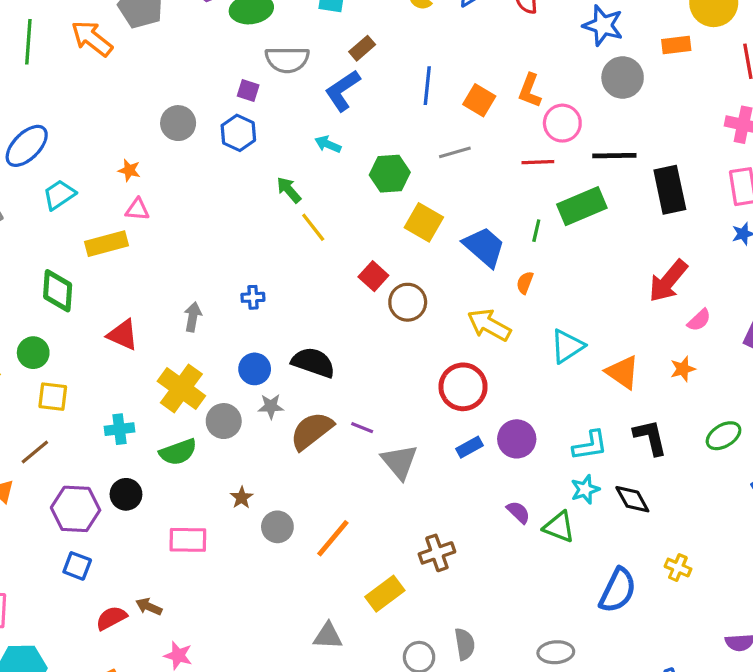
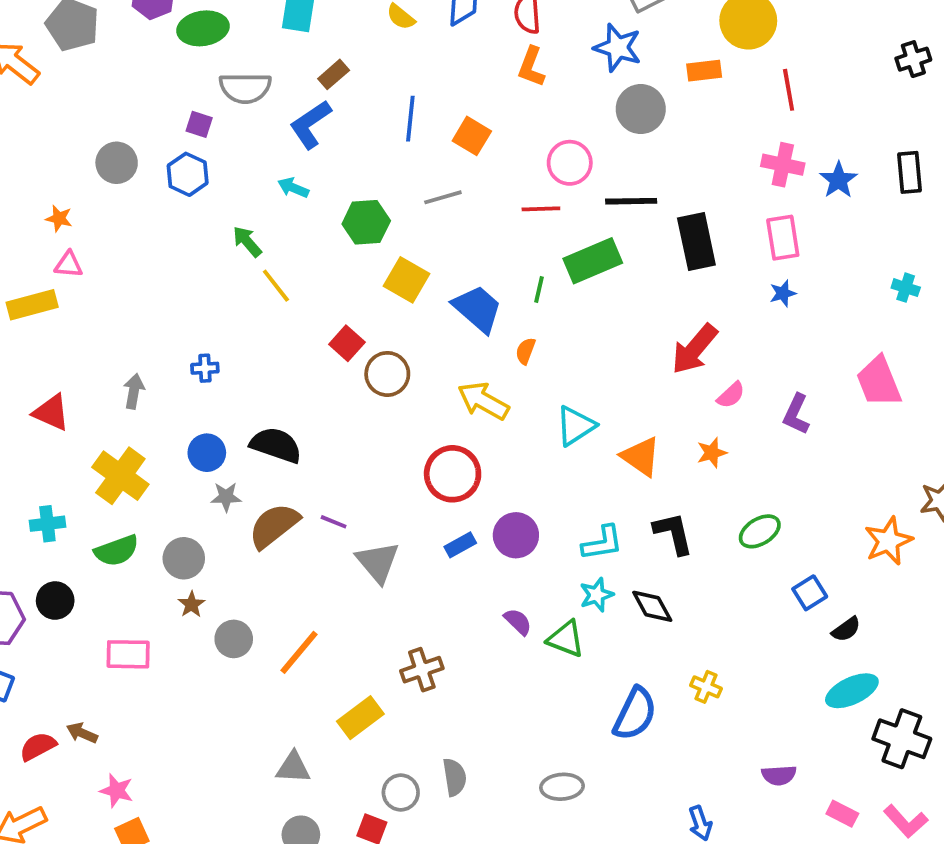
orange L-shape: (530, 91) -> (531, 67), moved
gray circle: (224, 421) -> (184, 558), moved

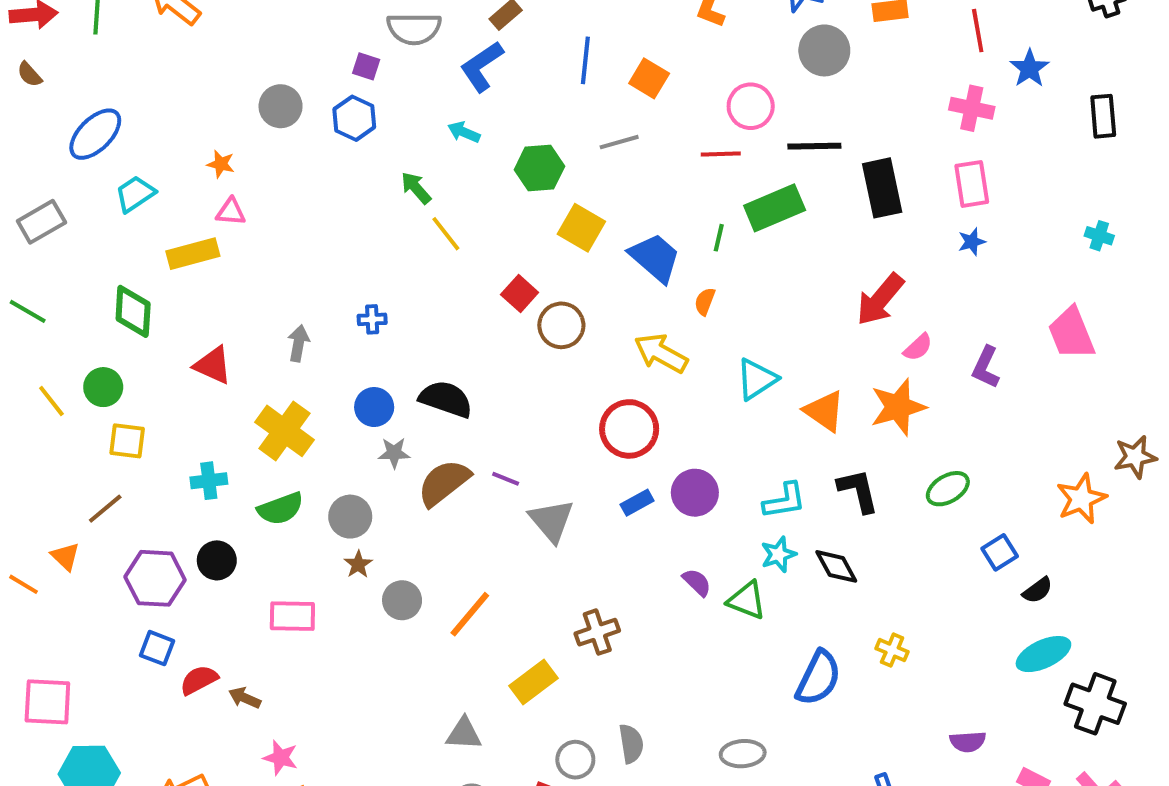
blue star: (838, 180) -> (1030, 68), moved
orange star: (712, 453) -> (898, 407), size x1.8
red semicircle: (38, 746) -> (199, 680), moved

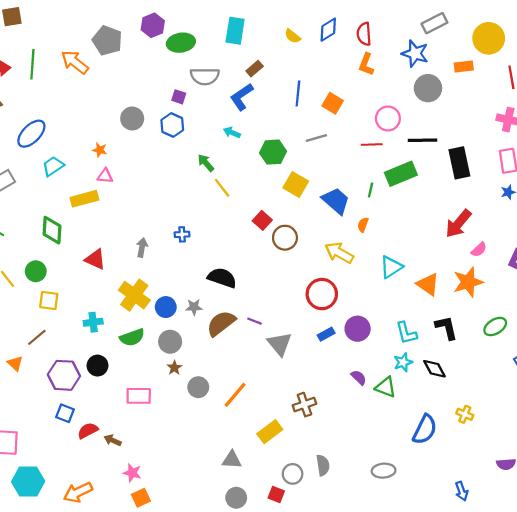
blue circle: (374, 407) -> (166, 307), moved
cyan L-shape: (784, 501) -> (406, 333), turned 85

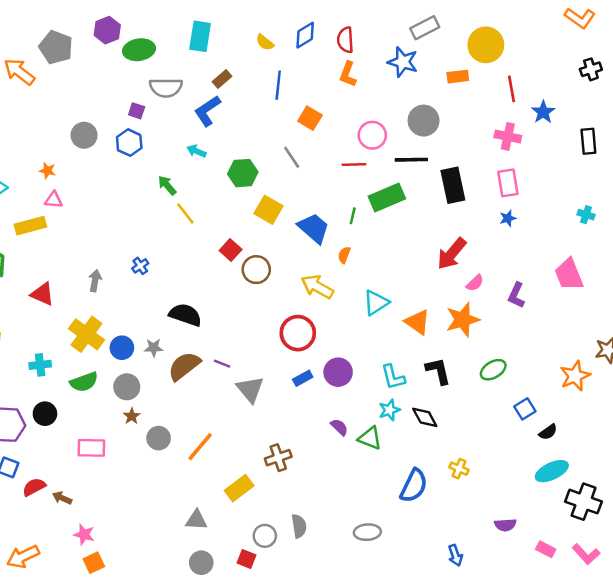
gray circle: (428, 88) -> (424, 121), moved
blue line: (298, 94) -> (278, 85), moved
gray line: (316, 138) -> (292, 157), turned 72
blue cross: (182, 234) -> (140, 266), turned -32

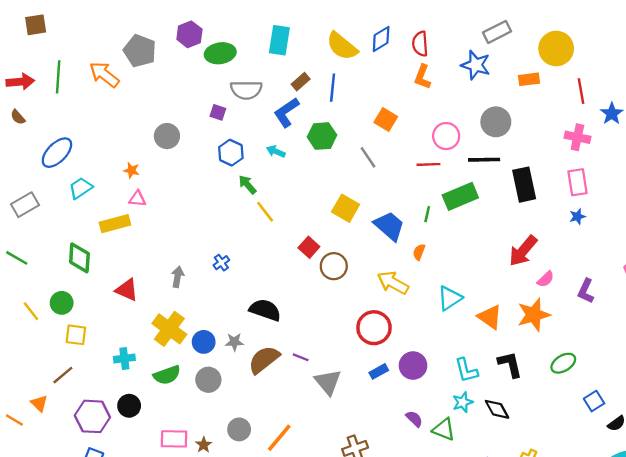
yellow semicircle: (265, 42) -> (342, 46), size x1.8
blue line: (278, 85) -> (333, 88), moved
blue hexagon: (129, 143) -> (231, 153), moved
green hexagon: (243, 173) -> (322, 136), moved
brown star: (132, 416) -> (204, 445), moved

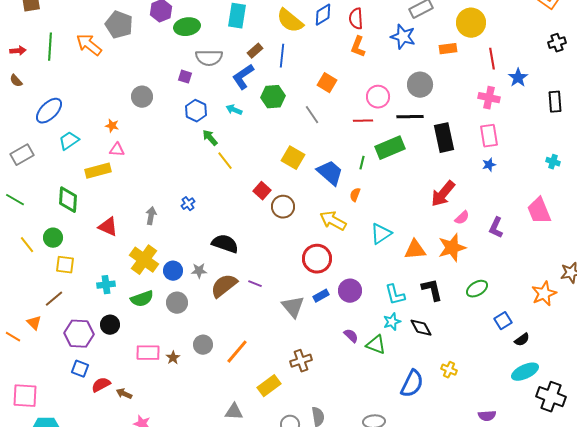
red arrow: (20, 82) -> (18, 51), size x0.7
orange triangle: (490, 317) -> (415, 250), turned -40
gray triangle: (328, 382) -> (293, 307), moved

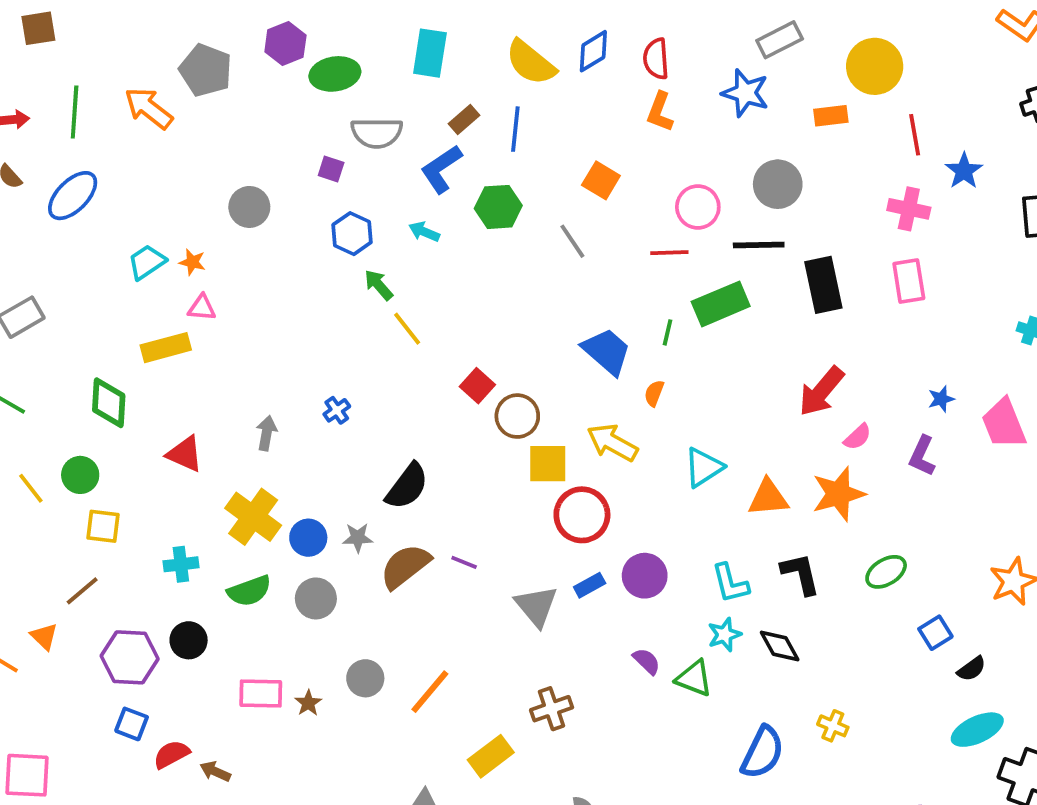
blue ellipse: (49, 111) -> (73, 196), moved
cyan trapezoid: (69, 141) -> (147, 262), moved
yellow square: (293, 158) -> (548, 464), moved, turned -30
blue star: (489, 165) -> (941, 399), moved
black semicircle: (225, 244) -> (407, 486), turned 108

